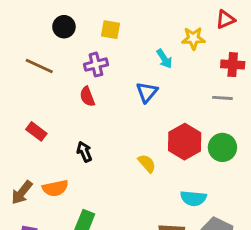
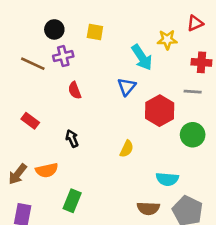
cyan arrow: (164, 59) -> (142, 57), size x1.5
purple cross: (96, 65) -> (63, 56), moved
red hexagon: (185, 142) -> (160, 111), moved
yellow semicircle: (147, 163) -> (127, 149), turned 66

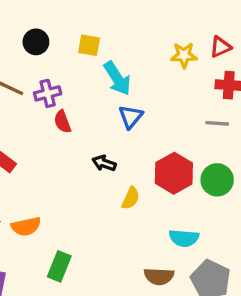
red triangle: (195, 23) -> (220, 47), moved
purple cross: (63, 56) -> (48, 93), moved
cyan arrow: (142, 57) -> (117, 78), moved
red hexagon: (160, 111) -> (174, 173), moved
black arrow: (72, 139) -> (104, 163), moved, turned -48

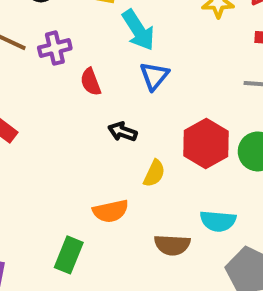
red semicircle: (63, 122) -> (91, 82), moved
orange semicircle: (26, 226) -> (111, 211), moved
brown semicircle: (159, 276) -> (172, 245), moved

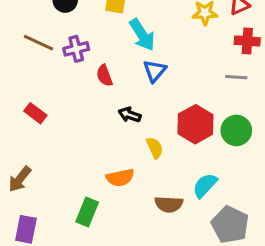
yellow semicircle: (154, 173) -> (155, 148), turned -50
cyan semicircle: (218, 221) -> (205, 185), turned 128

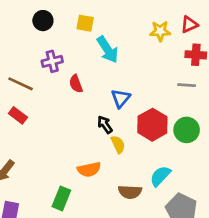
brown line: (39, 43) -> (21, 84), moved
blue triangle: (155, 71) -> (121, 98), moved
black arrow: (130, 115) -> (105, 125), moved, turned 36

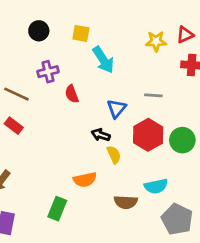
gray line: (187, 85) -> (153, 95), moved
black arrow: (105, 125) -> (101, 135), turned -36
cyan semicircle: (160, 176) -> (156, 186), turned -145

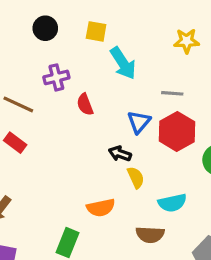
gray line: (153, 95) -> (172, 93), moved
red hexagon: (148, 135) -> (177, 131), moved
cyan semicircle: (156, 186) -> (172, 203), moved

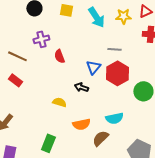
cyan arrow: (123, 63) -> (96, 17), moved
yellow semicircle: (136, 177) -> (59, 102), moved, turned -48
orange semicircle: (101, 208) -> (81, 124), moved
brown semicircle: (150, 235) -> (100, 138), turned 132

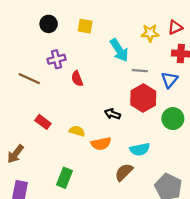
cyan arrow: (96, 17) -> (119, 50), moved
blue triangle: (93, 67) -> (169, 80), moved
red rectangle: (15, 80) -> (43, 122), moved
black arrow: (81, 87) -> (112, 114), moved
orange semicircle: (81, 124) -> (101, 144), moved

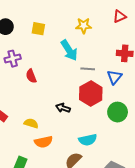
red triangle: (175, 27) -> (120, 16), moved
yellow star: (150, 33) -> (84, 26), moved
orange semicircle: (101, 144) -> (43, 142), moved

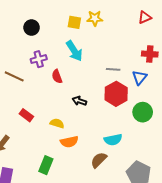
yellow star: (84, 26) -> (95, 18), moved
yellow square: (38, 29) -> (74, 22), moved
cyan arrow: (69, 50) -> (74, 51), moved
black arrow: (63, 108) -> (79, 101), moved

